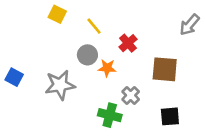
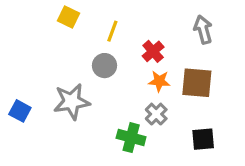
gray arrow: (190, 25) -> (203, 30), moved, turned 125
yellow line: (94, 26) -> (112, 31), turned 60
orange star: (107, 68) -> (159, 81), moved
blue square: (14, 77) -> (20, 111), moved

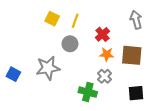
yellow square: (68, 17) -> (52, 19), moved

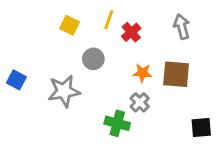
yellow line: (75, 21) -> (109, 20), moved
red cross: (102, 34) -> (131, 32), moved
blue square: (13, 74) -> (16, 80), moved
black square: (136, 93) -> (201, 128), moved

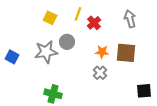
gray star: (64, 91) -> (46, 52), moved
green cross: (117, 123) -> (53, 94), moved

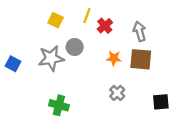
gray arrow: (130, 19) -> (140, 31), moved
gray cross: (100, 73) -> (117, 93), moved

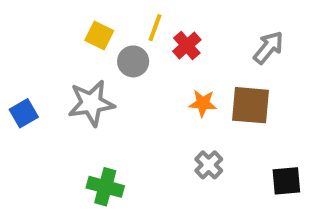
gray arrow: (140, 31) -> (268, 47), moved, turned 54
gray circle: (75, 47) -> (133, 61), moved
blue square: (13, 64) -> (24, 113), turned 32

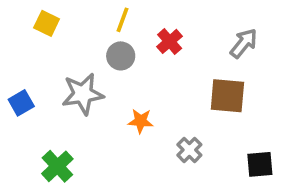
yellow line: (155, 28) -> (123, 20), moved
yellow square: (99, 36) -> (47, 23), moved
orange star: (203, 103) -> (141, 121), moved
green cross: (105, 187) -> (57, 166), moved, turned 32

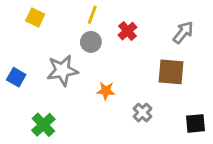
blue square: (21, 103) -> (16, 77), turned -30

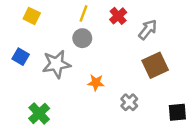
red cross: (128, 31) -> (118, 16), moved
gray arrow: (183, 32) -> (148, 30), moved
brown square: (171, 72) -> (155, 65), turned -30
blue square: (16, 77) -> (21, 57), moved

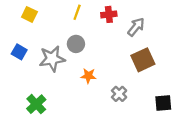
red cross: (118, 16) -> (109, 14), turned 35
gray circle: (82, 38) -> (76, 44), moved

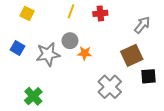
gray arrow: (136, 27) -> (142, 25), moved
orange star: (88, 76) -> (85, 53), moved
gray cross: (119, 94) -> (110, 87), size x1.6
black square: (163, 103) -> (149, 76), moved

